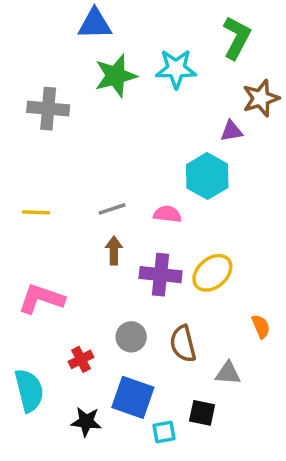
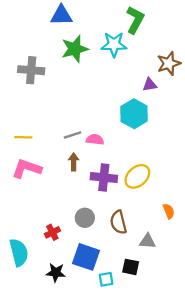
green L-shape: (237, 38) -> (135, 20), moved
pink semicircle: (167, 214) -> (95, 139), moved
pink L-shape: (41, 299) -> (27, 169), moved

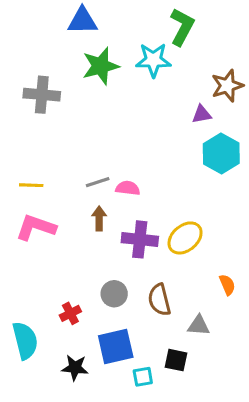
cyan hexagon: (134, 114) -> (221, 153), moved
blue square: (86, 257) -> (116, 347), turned -32

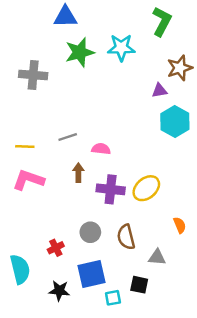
green L-shape: (182, 27) -> (162, 21), moved
gray line: (98, 182) -> (68, 137), moved

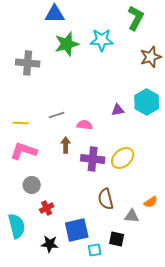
purple triangle: (159, 91) -> (118, 110), moved
orange semicircle: (180, 225) -> (151, 202), moved, turned 80
gray circle: (90, 232) -> (32, 185), moved

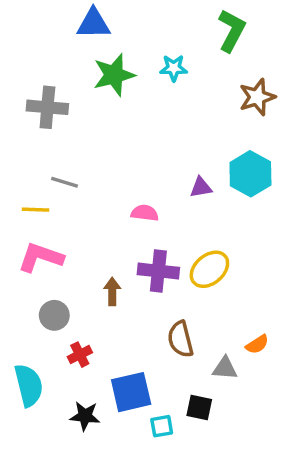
cyan star: (102, 40) -> (174, 68), size x0.7
gray line: (57, 115) -> (64, 182), moved, turned 35
brown arrow: (66, 145) -> (112, 291), moved

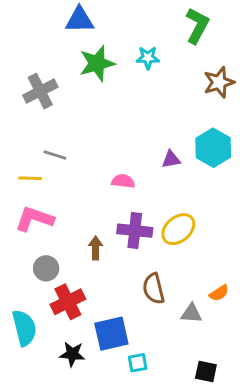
gray cross: (47, 107) -> (40, 91), turned -32
red cross: (80, 355) -> (68, 302), size x1.6
black square: (199, 407) -> (206, 371), moved

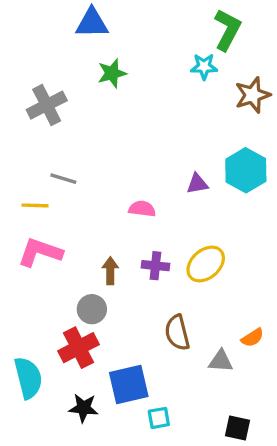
cyan star: (148, 58) -> (204, 67), moved
green star: (97, 63) -> (112, 73), size x0.7
purple cross: (135, 231) -> (155, 266), size x0.7
brown arrow: (96, 248) -> (110, 271), moved
gray circle: (46, 268) -> (92, 309), moved

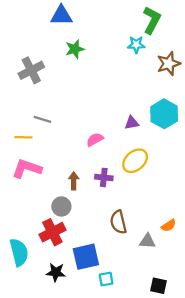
pink semicircle: (142, 209) -> (95, 140), turned -36
yellow ellipse: (206, 264) -> (135, 161), moved

